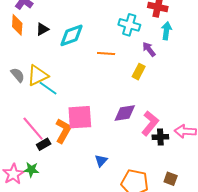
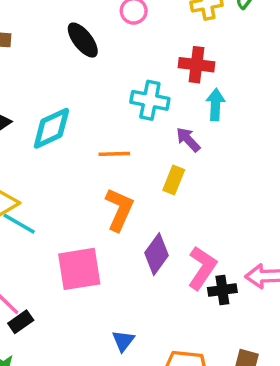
purple diamond: (125, 113) -> (156, 254), turned -40
orange L-shape: (63, 131) -> (119, 210), moved

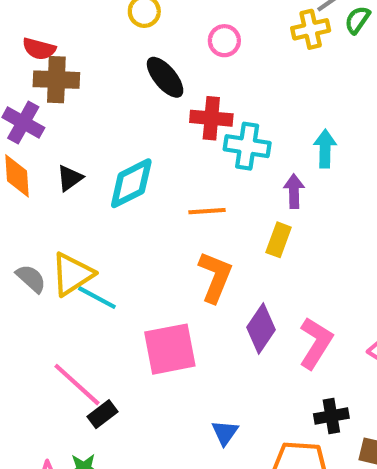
red cross: (196, 65) -> (211, 118), moved
purple arrow: (188, 140) -> (294, 191), turned 44
black cross: (222, 290) -> (331, 416), moved

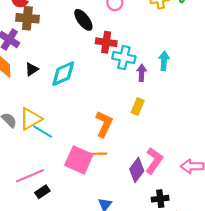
purple arrow: (294, 191) -> (142, 73), moved
orange line: (207, 211) -> (97, 154), moved
purple diamond: (261, 328) -> (137, 170), moved
pink square: (170, 349) -> (79, 160), turned 32
pink line: (77, 385) -> (30, 176), turned -68

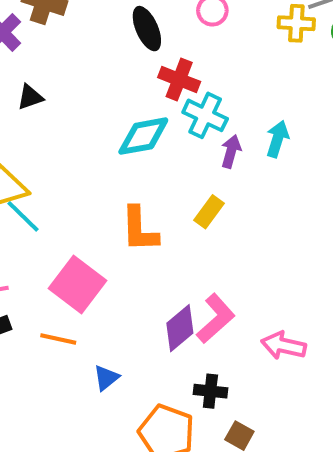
cyan diamond: (63, 74) -> (143, 136), moved
orange L-shape: (104, 124) -> (140, 229), turned 140
orange line: (97, 154) -> (58, 339), moved

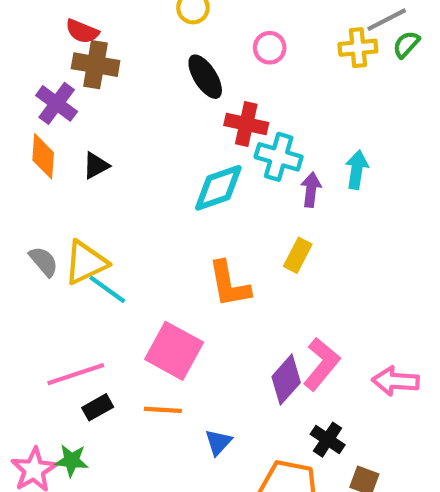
black cross: (210, 391) -> (328, 440), turned 36

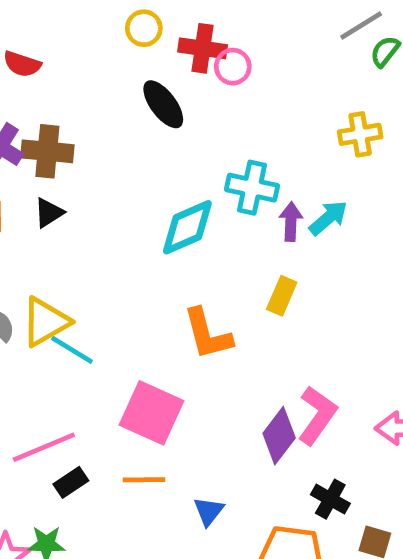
yellow cross: (358, 48) -> (360, 134), moved
brown cross: (96, 65) -> (47, 151), moved
red cross: (246, 124) -> (203, 48), moved
cyan arrow: (357, 170) -> (328, 218), moved, turned 45

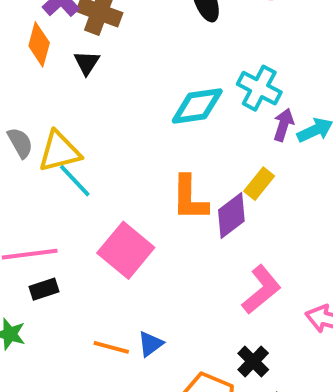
black triangle: (49, 213) -> (87, 63), turned -40
purple diamond: (279, 436) -> (231, 215), moved
orange line: (144, 480) -> (111, 347), moved

